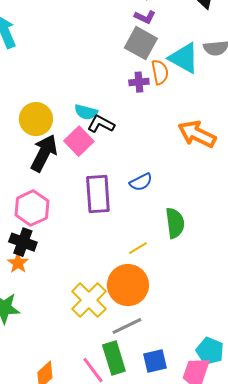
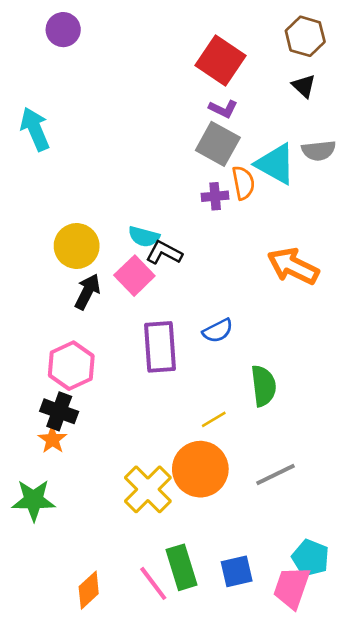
black arrow: (44, 153) -> (87, 292), size x0.7
gray line: (127, 326) -> (276, 475), moved

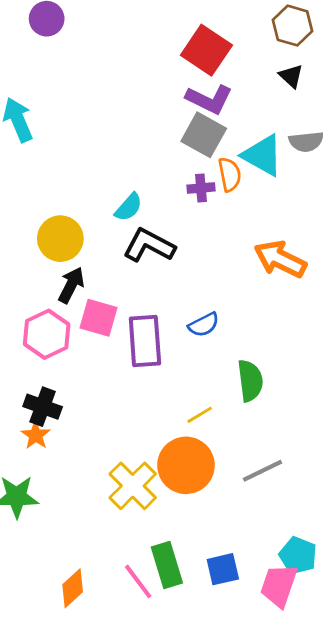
purple L-shape: (223, 109) -> (209, 99), size x1.6
cyan semicircle: (144, 237) -> (129, 207), moved, turned -64
black L-shape: (164, 253) -> (149, 245), size x1.4
pink square: (134, 276) -> (99, 318), moved, turned -30
pink hexagon: (71, 366) -> (47, 334), moved

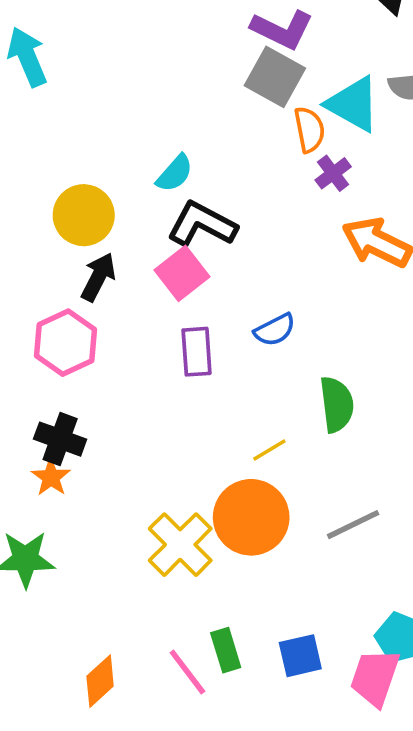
purple cross: (201, 188) -> (333, 173), moved, turned -32
pink square: (99, 318) -> (182, 273), moved, turned 36
purple rectangle: (145, 341) -> (197, 352), size x0.7
green rectangle: (167, 565) -> (226, 650), size x0.7

